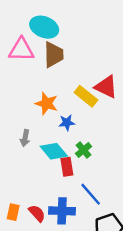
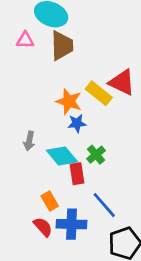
pink triangle: (21, 50) -> (25, 40), size x0.6
orange star: (47, 103) -> (69, 101), moved
orange rectangle: (13, 212) -> (50, 201), moved, turned -42

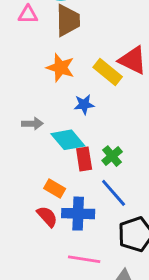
orange star: (69, 101) -> (60, 68), moved
gray arrow: (29, 141) -> (32, 124), turned -102
green cross: (96, 155) -> (112, 156), moved
orange rectangle: (50, 201) -> (55, 188), turned -30

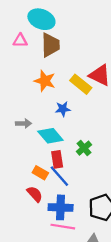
red rectangle: (84, 159) -> (57, 159), moved
blue line: (114, 193) -> (59, 176), moved
blue cross: (78, 214) -> (61, 207), moved

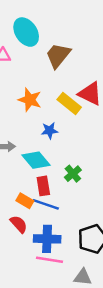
cyan ellipse: (41, 19) -> (26, 32), turned 35
brown trapezoid: (50, 45) -> (58, 55), moved, turned -140
blue line: (59, 176) -> (46, 204), turned -30

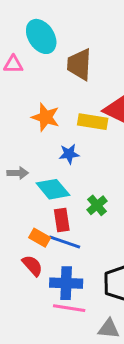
brown trapezoid: (58, 55) -> (79, 64), turned -36
yellow rectangle: (69, 103) -> (93, 122), turned -30

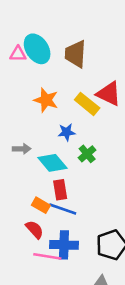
cyan ellipse: (41, 36) -> (37, 49), moved
yellow rectangle: (93, 122) -> (87, 104), turned 30
green cross: (97, 205) -> (87, 154), moved
pink line: (69, 308) -> (47, 256), moved

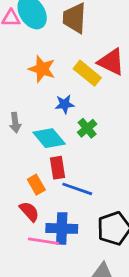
gray arrow: (22, 149) -> (15, 123), turned 84
orange rectangle: (41, 205) -> (36, 185), turned 30
blue line: (63, 209) -> (77, 189), moved

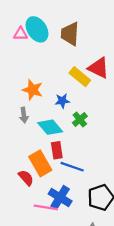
orange star: (42, 69) -> (33, 90), moved
orange rectangle: (36, 185) -> (40, 163), size x1.6
red semicircle: (29, 211) -> (26, 178), moved
blue cross: (62, 228) -> (60, 197), turned 30

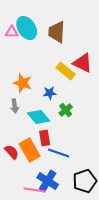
red semicircle: (26, 178) -> (12, 152), moved

